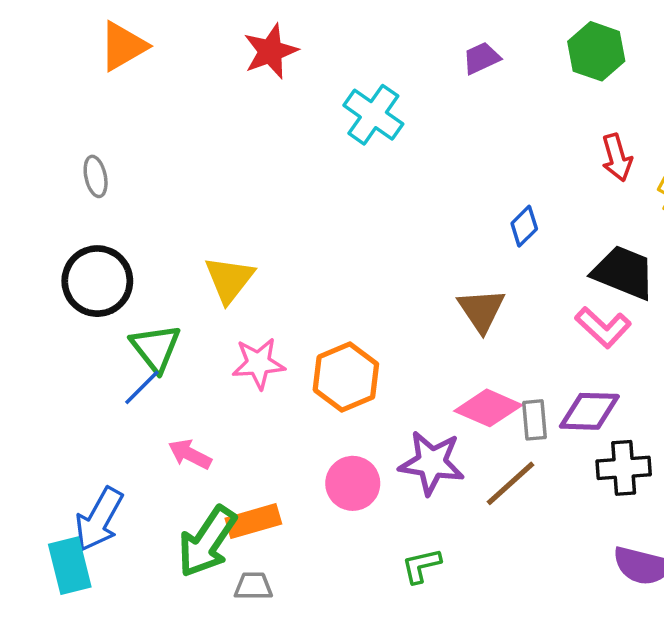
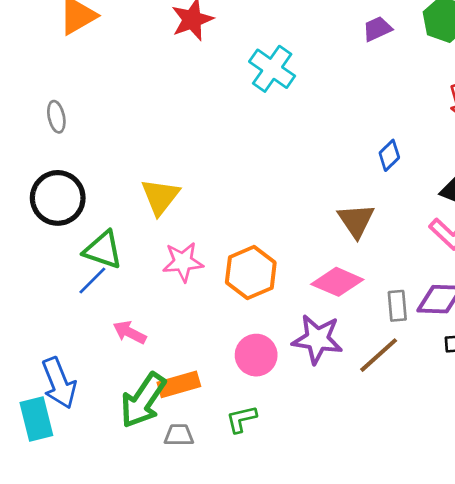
purple trapezoid: (481, 58) -> (377, 29), moved
green triangle: (156, 348) -> (103, 250), turned -33
pink diamond: (488, 408) -> (337, 282), moved
blue arrow: (99, 519) -> (59, 383), turned -51
green L-shape: (421, 566) -> (241, 419), moved

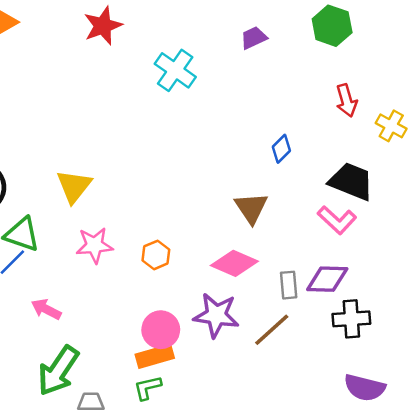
purple trapezoid: (377, 29) -> (254, 38), moved
orange hexagon: (251, 273) -> (156, 255), size x0.6
orange rectangle: (179, 384) -> (155, 356), moved

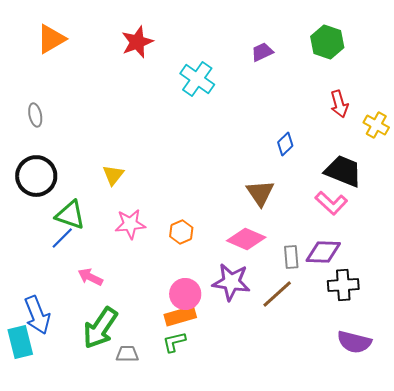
yellow triangle: (74, 186) -> (113, 175), size x0.7

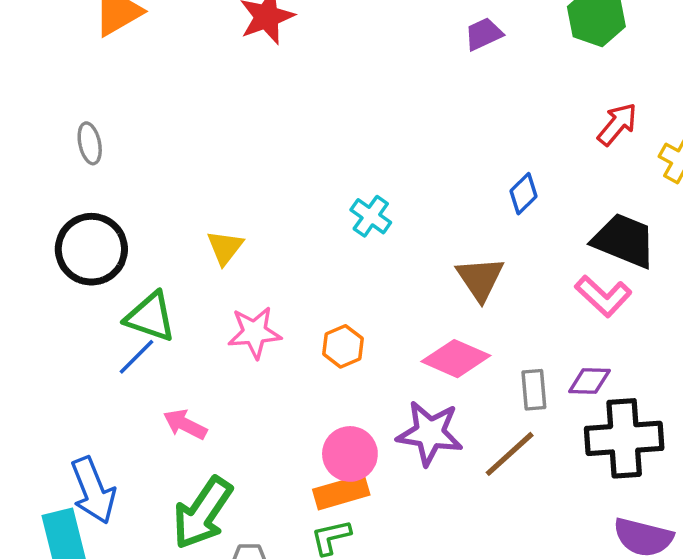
cyan cross: (197, 79) -> (371, 216), moved, size x0.7
red arrow: (339, 104) -> (617, 124), turned -124
purple diamond: (323, 252) -> (589, 381), size x0.7
black cross: (343, 285) -> (624, 438), size x1.4

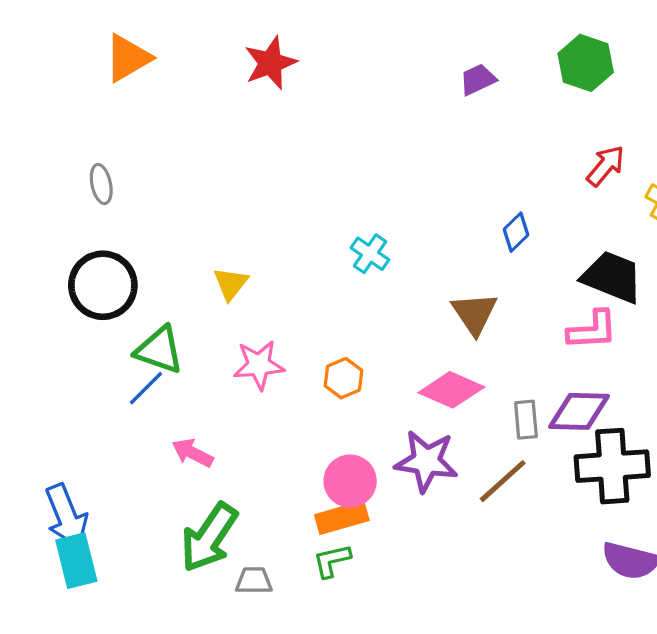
pink L-shape: (603, 296) -> (592, 330), turned -46
purple diamond: (589, 381) -> (579, 411), size x1.5
blue arrow: (93, 490) -> (66, 516), moved

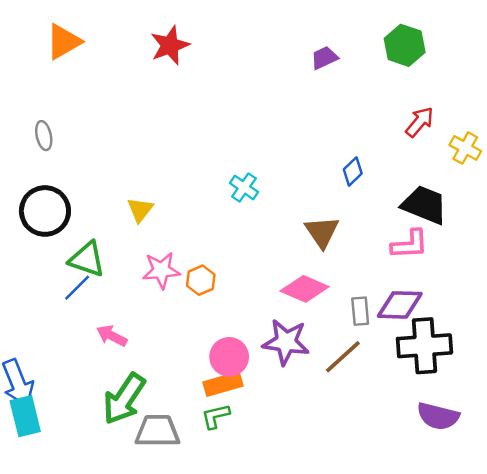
orange hexagon: (343, 378) -> (201, 280), moved
gray trapezoid: (254, 581) -> (157, 431), size x1.6

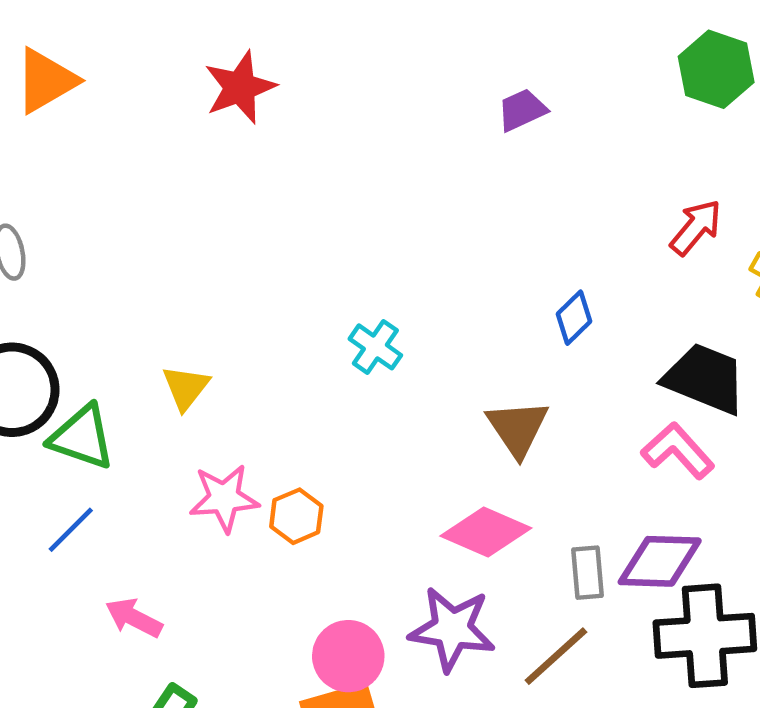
green hexagon: (405, 45) -> (716, 69), moved
pink L-shape: (410, 244) -> (678, 451), turned -129
green triangle: (87, 259) -> (82, 437), moved

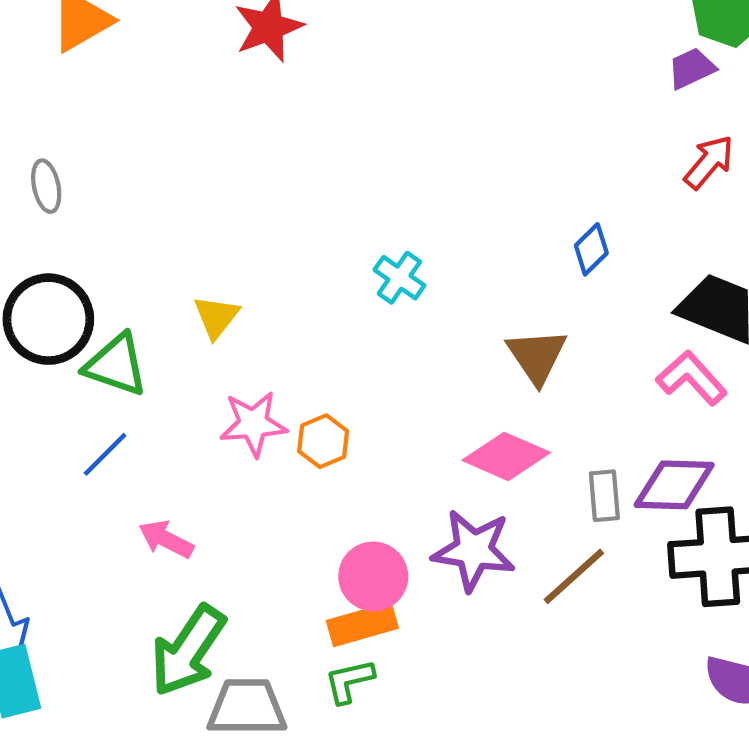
purple trapezoid: (522, 110) -> (692, 68), moved

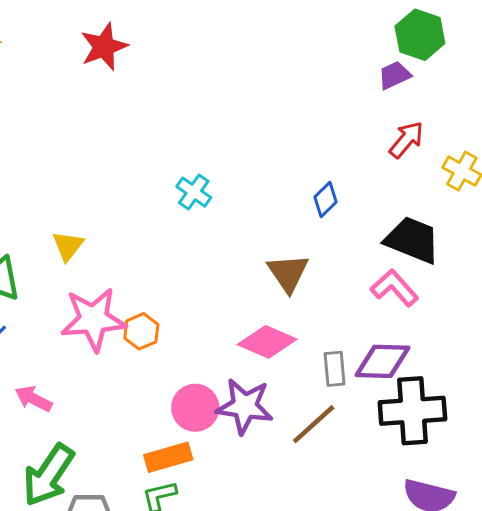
cyan cross: (399, 278) -> (194, 192), moved
pink star: (253, 424) -> (93, 319), size x1.4
pink circle: (373, 576) -> (195, 408), moved

